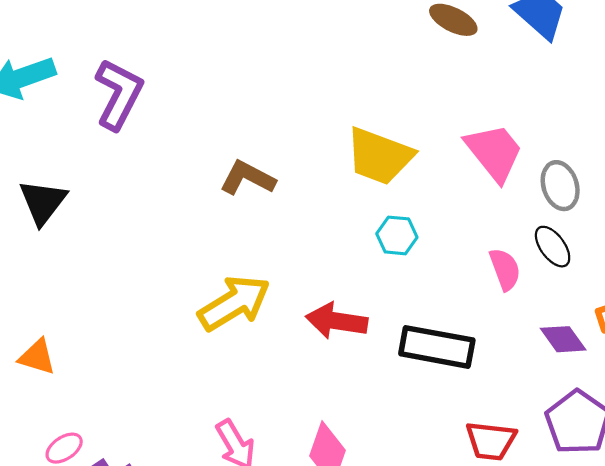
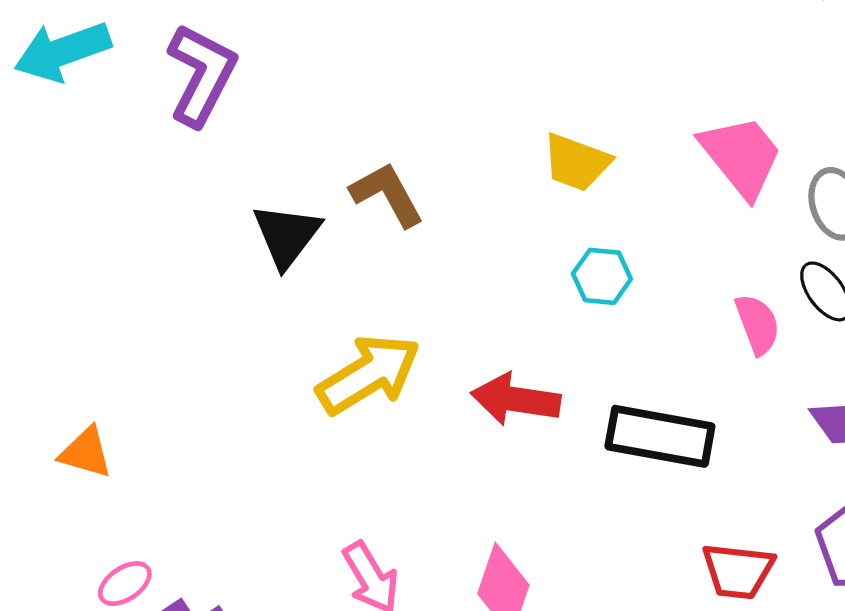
yellow trapezoid: (379, 156) -> (577, 162), size x0.7
brown L-shape: (248, 178) -> (387, 194), turned 34
black triangle: (43, 202) -> (287, 235), moved

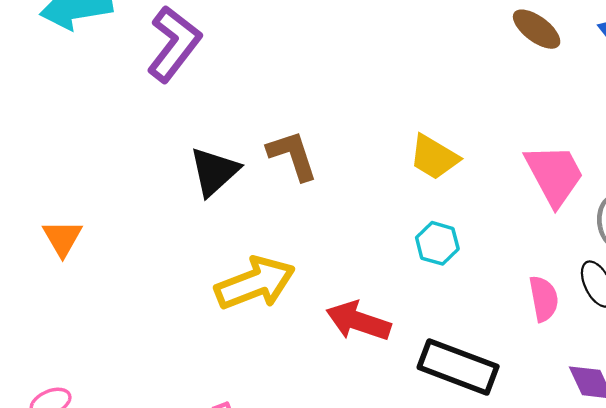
orange triangle: (86, 453) -> (62, 238), moved, turned 33

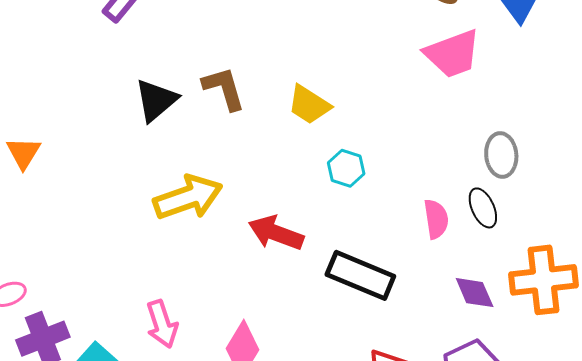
yellow trapezoid: (434, 157) -> (309, 105), moved
pink trapezoid: (554, 175) -> (453, 54), moved, turned 96

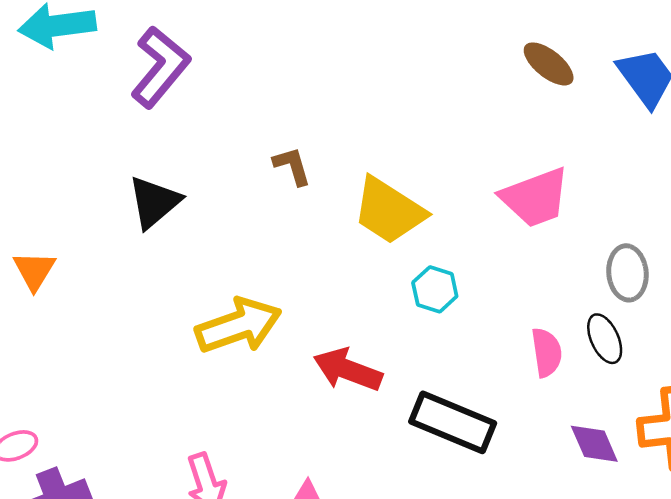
pink trapezoid: (453, 54) -> (535, 197), moved
brown L-shape: (224, 88) -> (292, 166), moved, size x0.7
black triangle: (156, 100) -> (154, 202), moved
yellow trapezoid: (309, 105) -> (389, 211), size x1.4

